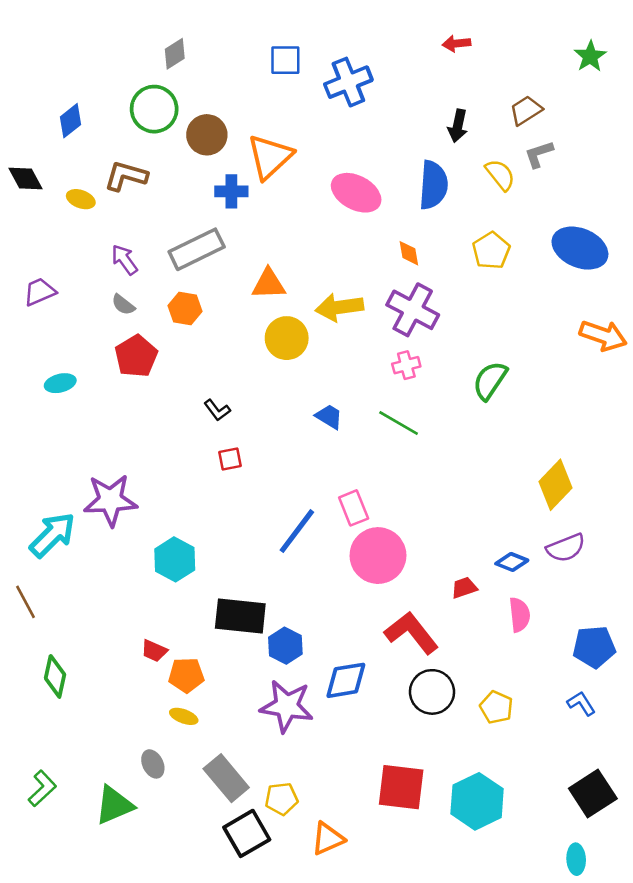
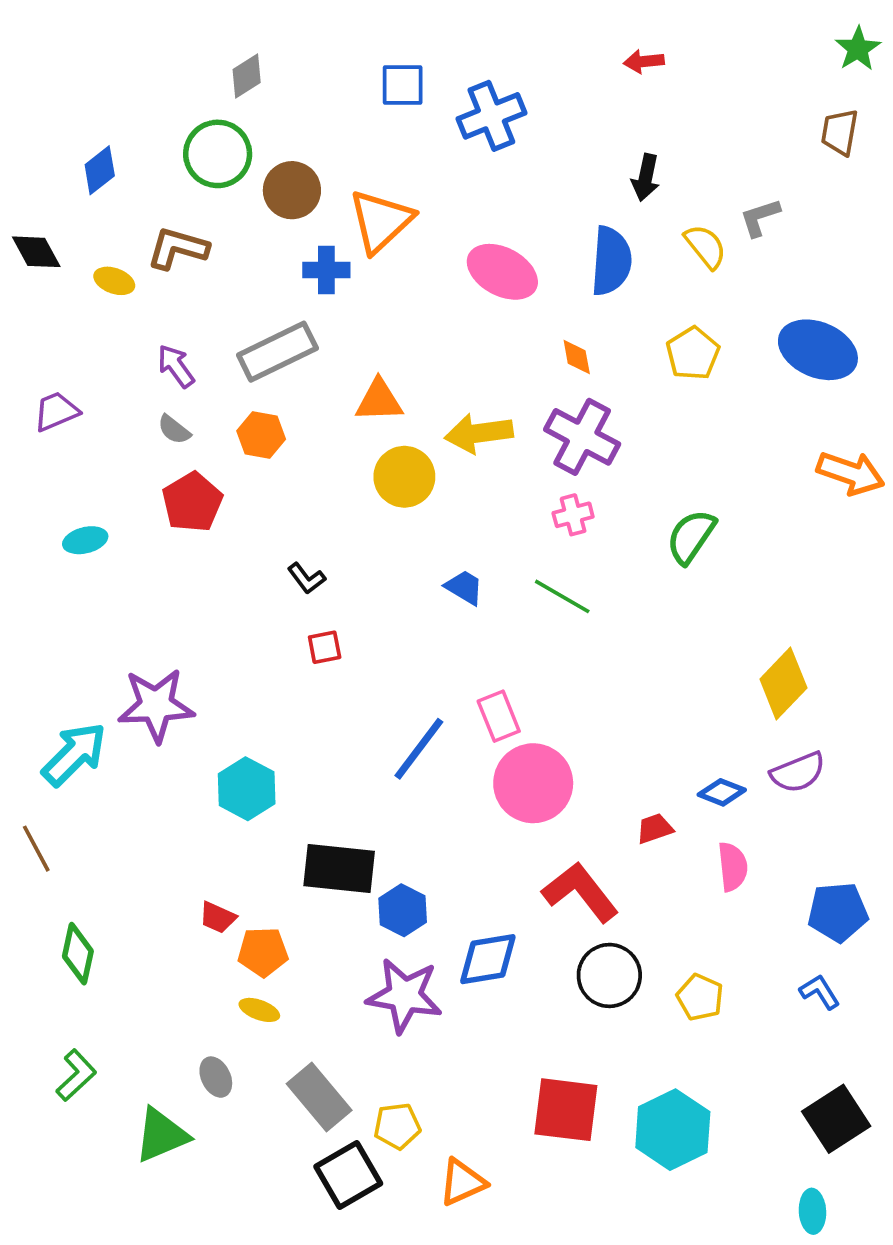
green star: (590, 56) -> (858, 49), moved
brown trapezoid: (526, 110) -> (840, 132), moved, turned -48
green L-shape: (42, 788) -> (76, 1075), moved

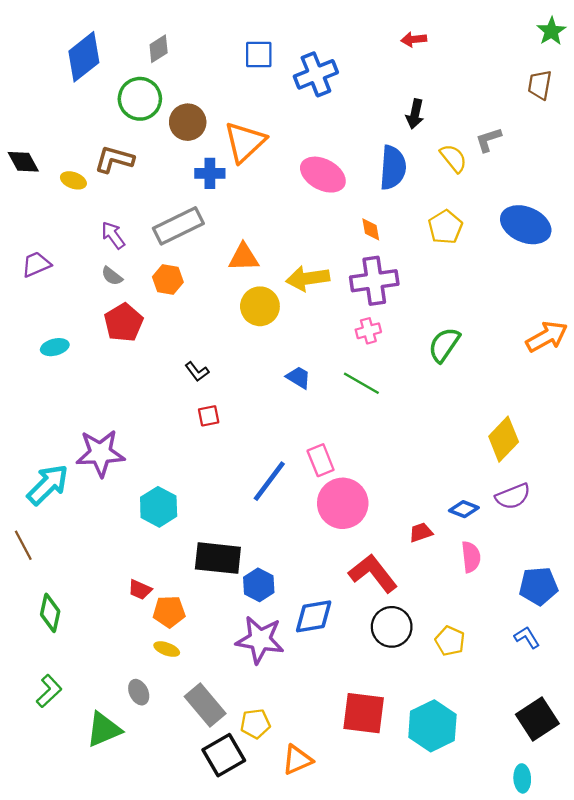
blue diamond: (100, 170) -> (84, 57), moved, size x1.6
purple cross: (582, 437) -> (374, 281), turned -36
orange arrow: (851, 473) -> (547, 337), moved, turned -48

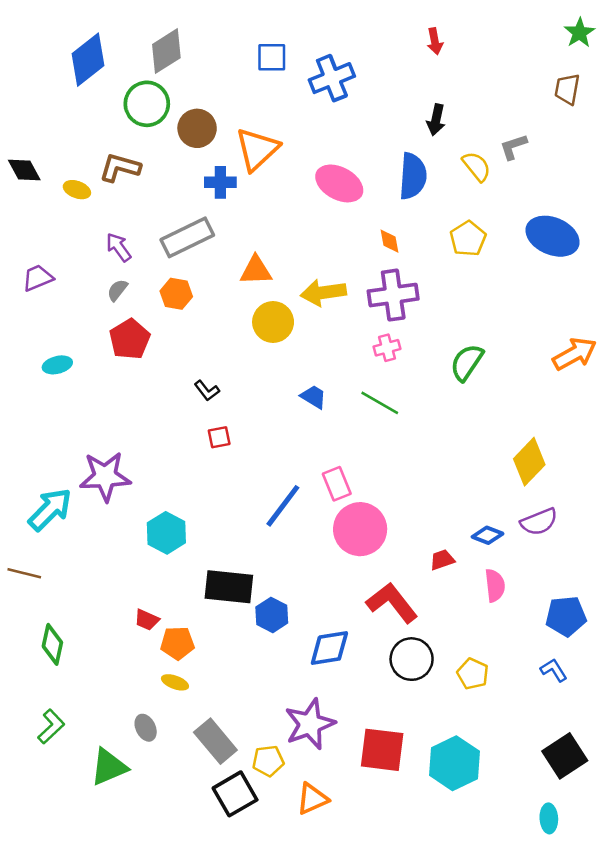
red arrow: (414, 39) -> (435, 41), turned -95
gray diamond: (159, 49) -> (166, 51), size x1.5
gray semicircle: (112, 276) -> (117, 290), turned 90
brown line: (23, 545) -> (24, 573), turned -48
purple star: (260, 640) -> (310, 724), moved, turned -30

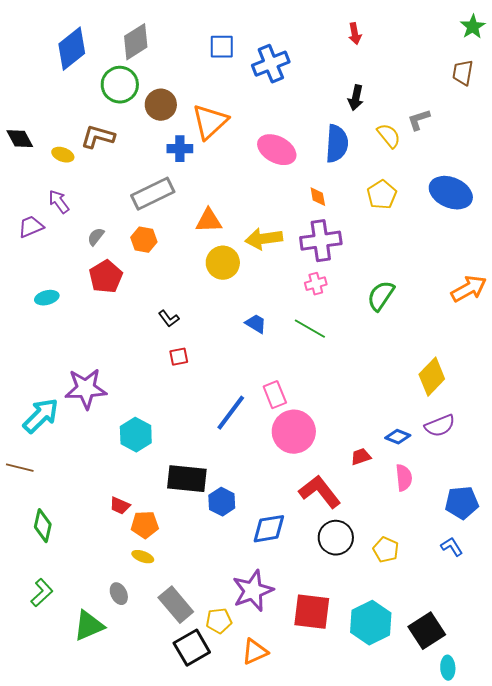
purple arrow: (119, 247) -> (59, 202), moved
black square: (565, 756) -> (427, 631), moved

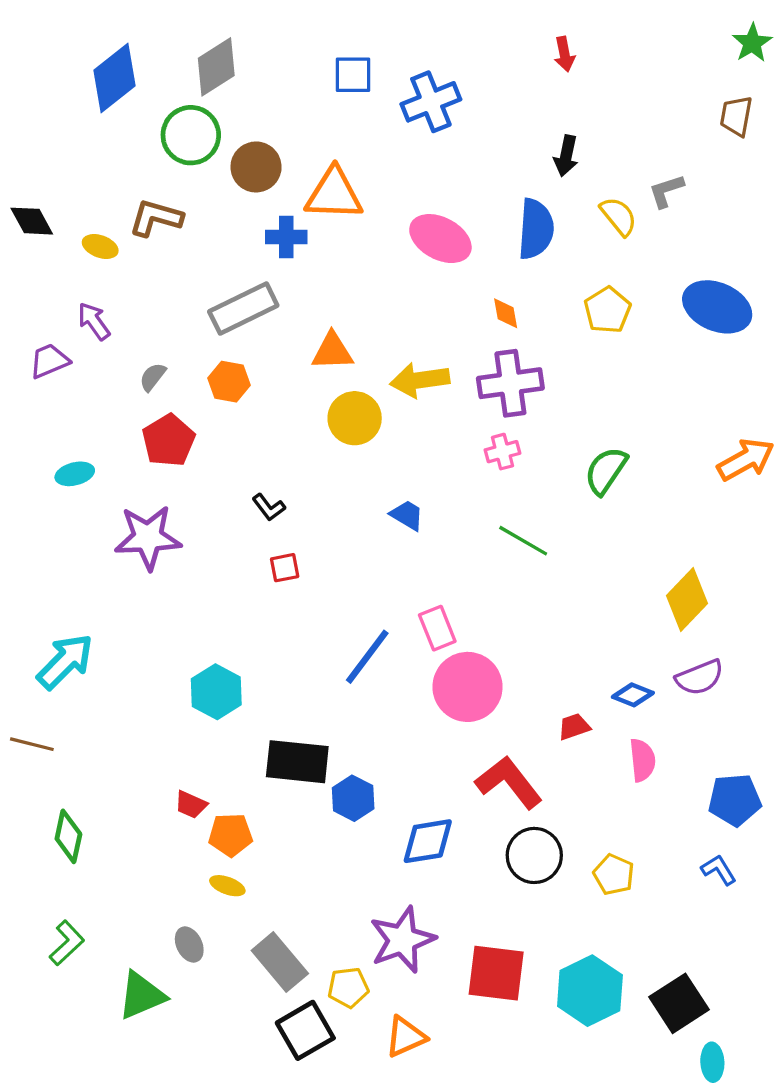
orange triangle: (210, 122) -> (334, 194), turned 45
green line: (310, 329) -> (523, 541), moved
purple star: (86, 389) -> (148, 537), moved

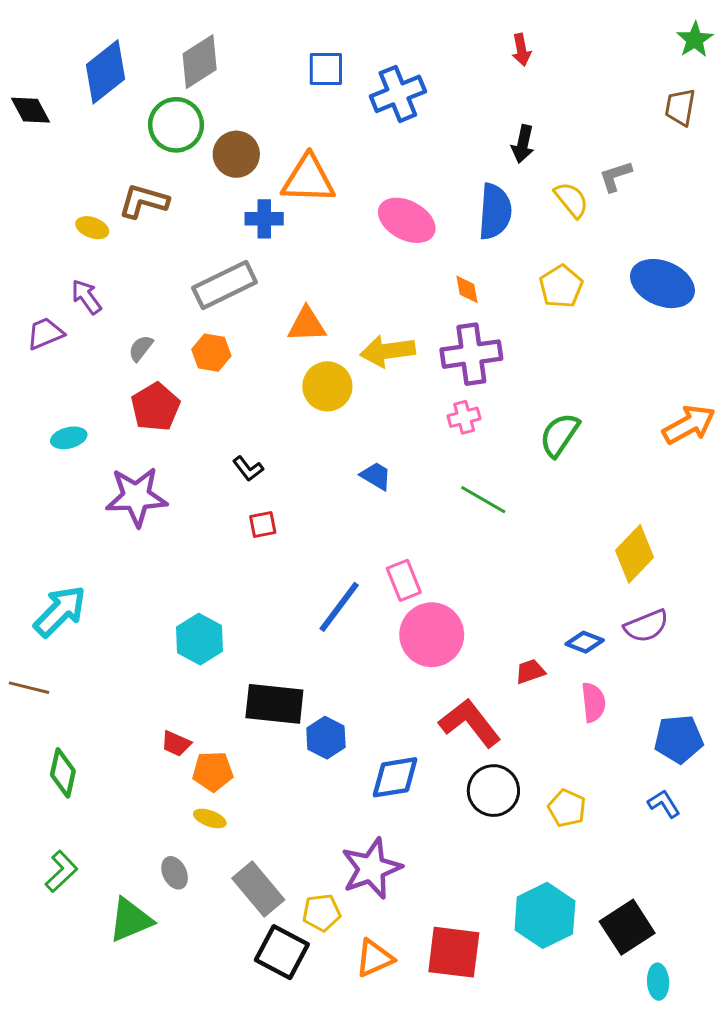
black diamond: (32, 221) -> (31, 110), moved
red square: (496, 973) -> (454, 952), moved
black square: (305, 1030) -> (282, 952), turned -32

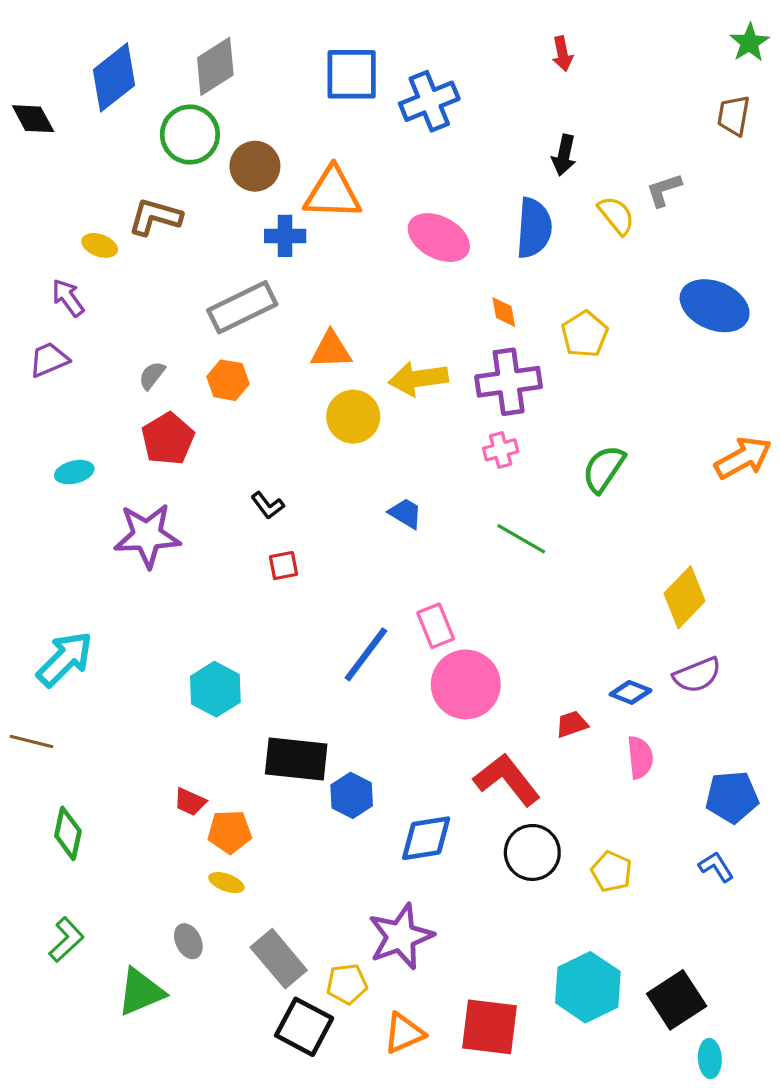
blue square: (326, 69) -> (352, 74), size x1.4
yellow pentagon: (561, 286) -> (585, 334), moved
purple arrow: (86, 297) -> (68, 298), moved

